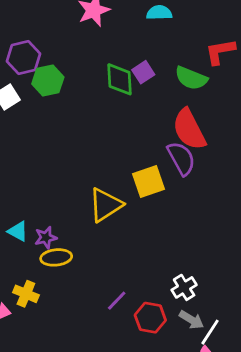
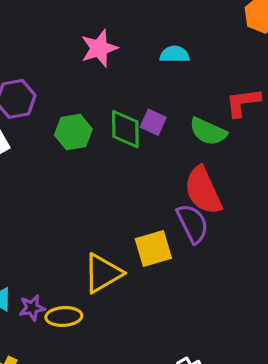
purple square: (143, 72) -> (153, 122), turned -35
green hexagon: (48, 81) -> (73, 132), moved
yellow ellipse: (56, 257) -> (64, 316), moved

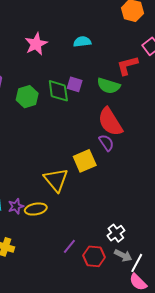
purple semicircle: (193, 224) -> (106, 143), size x0.7
yellow triangle: (103, 273) -> (56, 180), turned -32

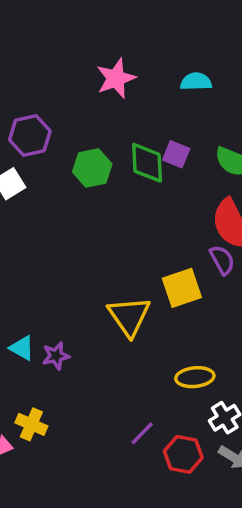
yellow ellipse: (36, 209) -> (195, 377), moved

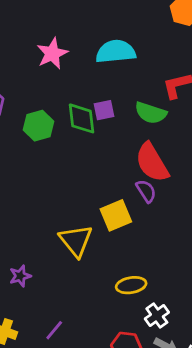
cyan semicircle: (196, 82) -> (116, 52), size x1.6
purple square: (176, 154) -> (104, 110), turned -30
purple line: (142, 433) -> (54, 330), moved

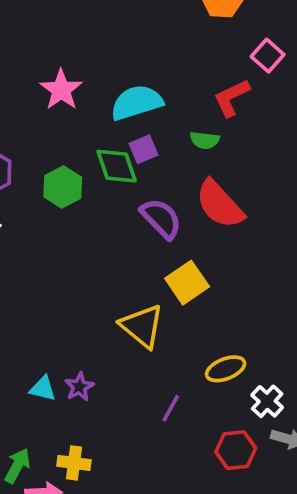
cyan semicircle: (116, 52) -> (137, 102), moved
green semicircle: (151, 113) -> (205, 140), size x0.7
purple semicircle: (146, 191) -> (161, 218), moved, size x1.4
purple line: (54, 330) -> (171, 408), moved

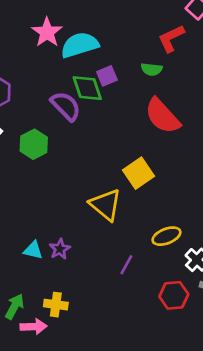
cyan semicircle: (137, 102) -> (80, 45), moved
green hexagon: (63, 187) -> (34, 144), moved
purple semicircle: (161, 218) -> (66, 106), moved

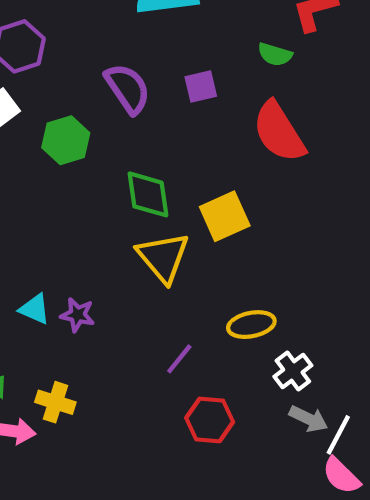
purple square: (107, 76) -> (201, 86), moved
green diamond: (87, 88) -> (148, 194), moved
purple star: (60, 249) -> (78, 315), turned 30
red hexagon: (174, 295) -> (210, 420), moved

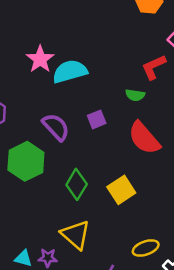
green hexagon: (66, 140) -> (26, 161), size x1.4
green diamond: (148, 194) -> (77, 184), turned 48
yellow triangle: (163, 257) -> (75, 235), moved

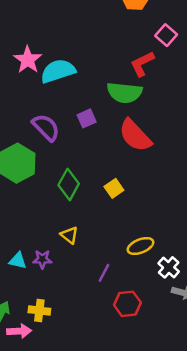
green semicircle: (135, 95) -> (125, 93), size x1.8
yellow square: (121, 190) -> (114, 188), size x0.7
yellow triangle: (75, 235) -> (69, 235), size x0.6

